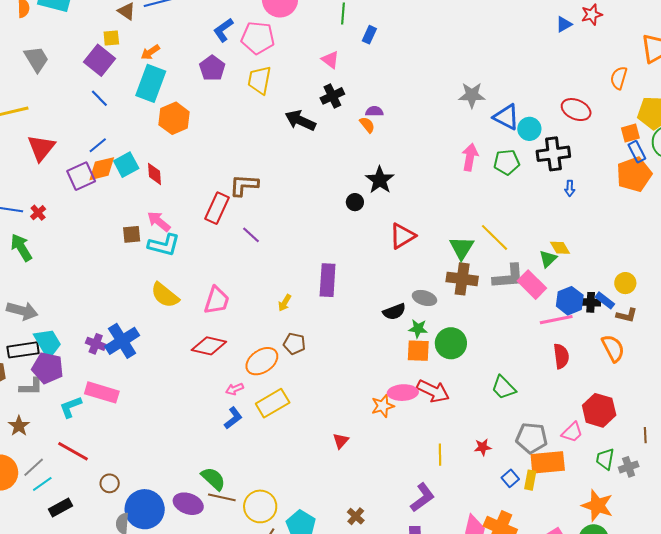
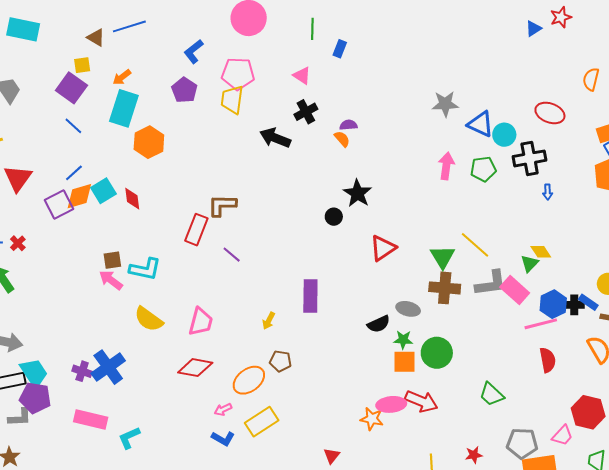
pink pentagon: (258, 38) -> (238, 74), moved
pink arrow: (159, 221) -> (111, 280), moved
orange star: (383, 406) -> (372, 419), turned 30
cyan L-shape: (71, 407) -> (129, 438), moved
blue L-shape: (233, 418) -> (223, 438), turned 70

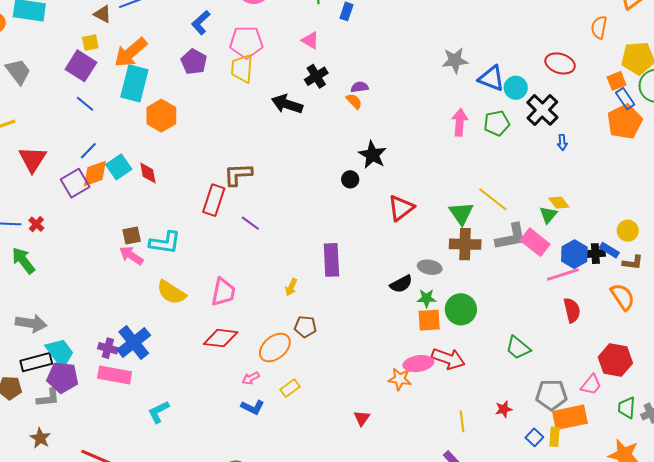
orange arrow: (122, 77) -> (131, 52), size x1.8
black cross: (530, 158) -> (542, 110), turned -32
pink rectangle: (91, 420) -> (115, 375), moved
yellow rectangle: (262, 422) -> (290, 388), size x0.6

